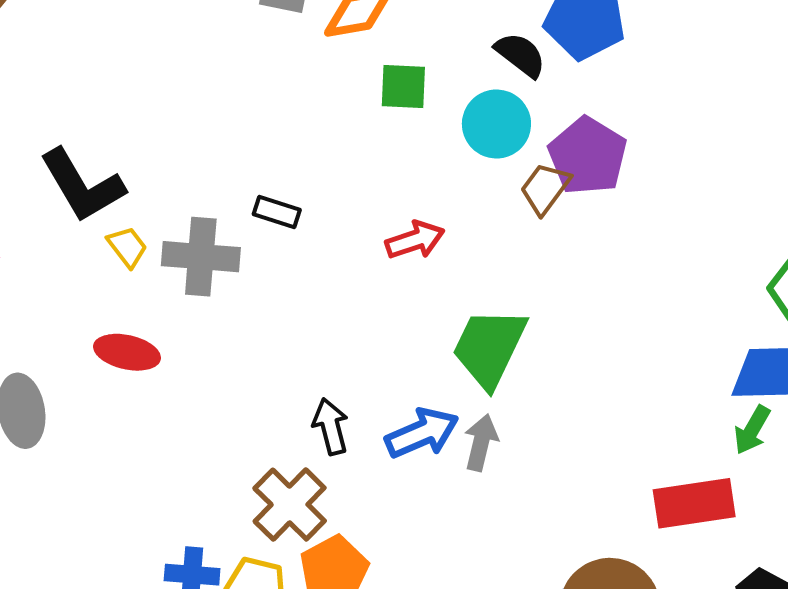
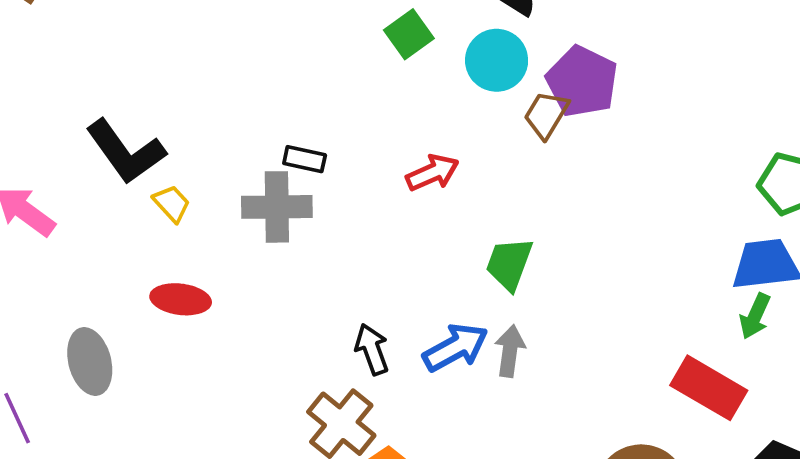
green square: (403, 87) -> (409, 34), turned -33
gray cross: (201, 257) -> (277, 207), moved
green trapezoid: (489, 347) -> (509, 264), size x0.7
red rectangle: (694, 503) -> (709, 388), turned 44

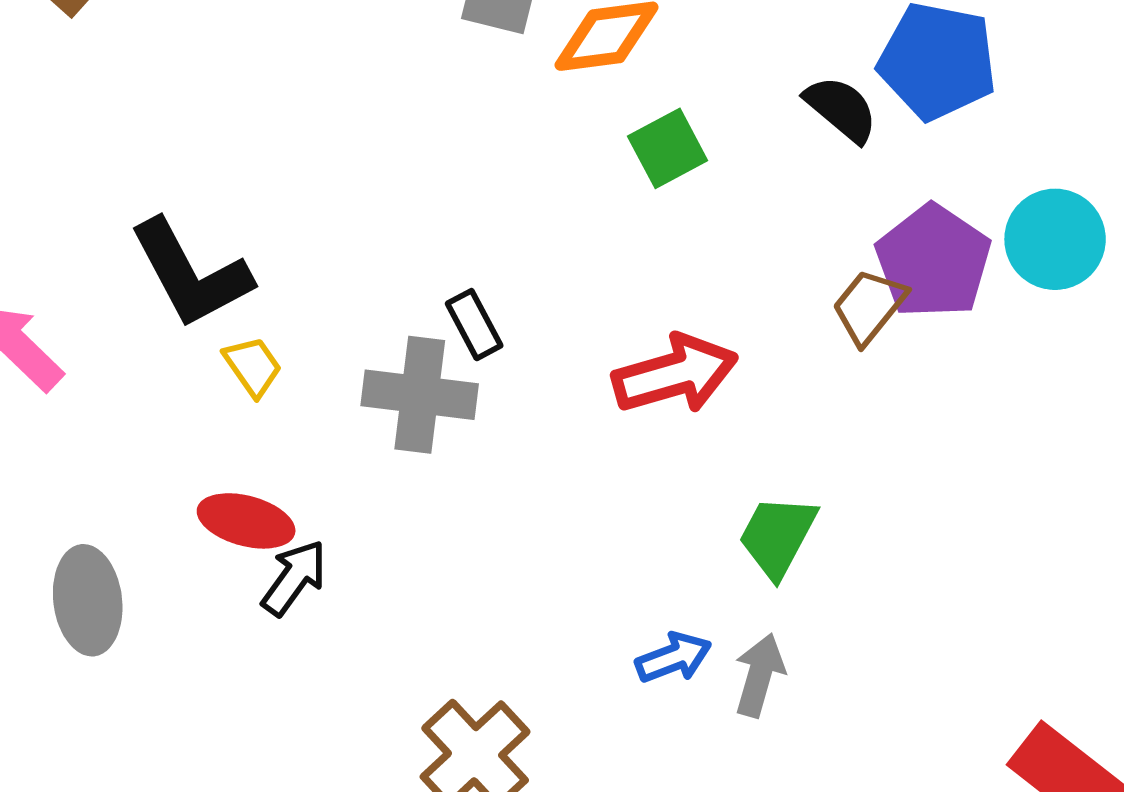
cyan circle: (497, 60) -> (1055, 239), moved
black rectangle: (305, 159) -> (474, 325), turned 42
red arrow: (432, 173) -> (675, 374), size x1.4
blue arrow: (455, 347) -> (674, 658), size x0.7
black arrow: (372, 349) -> (294, 578), moved, turned 48

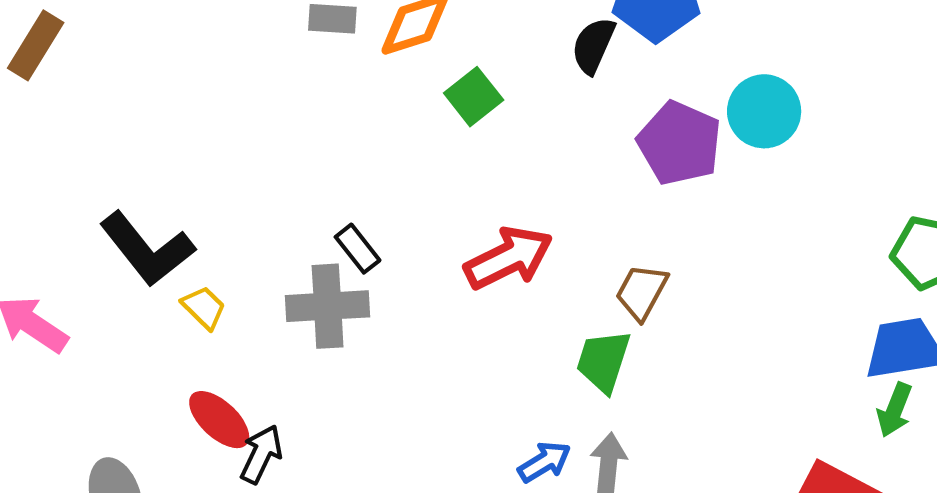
black semicircle: (841, 109) -> (593, 46), turned -96
brown trapezoid: (869, 306) -> (642, 292), moved
red ellipse: (246, 521) -> (219, 420), turned 38

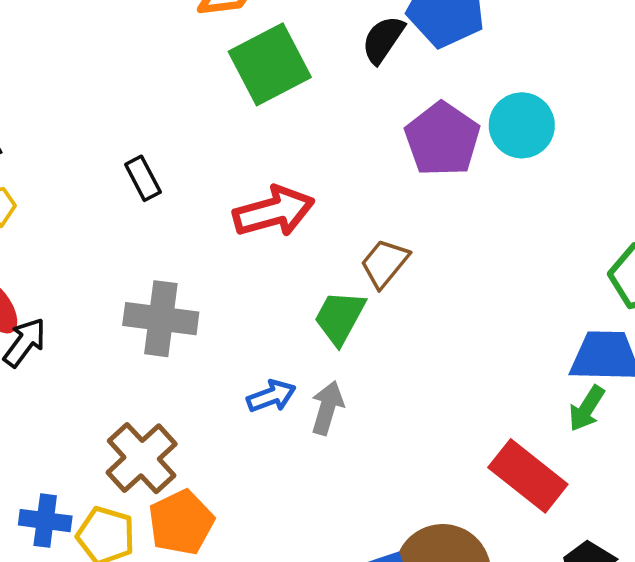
green square: (474, 97) -> (270, 64), size x1.6
gray cross: (328, 306) -> (161, 319), moved

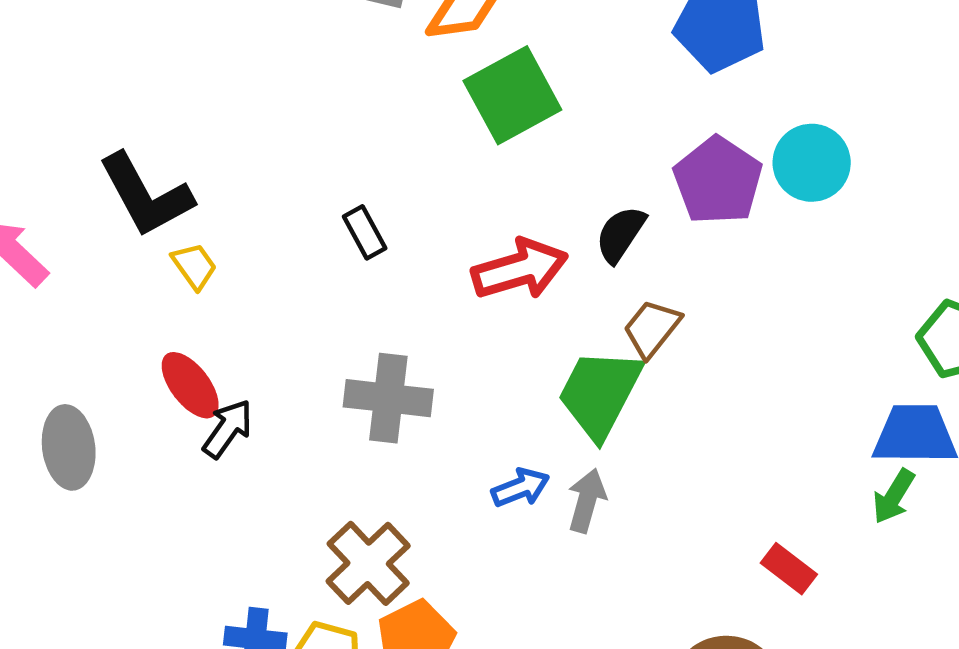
black semicircle: (383, 39) -> (621, 234), moved
green trapezoid: (340, 317) -> (600, 393), size x1.4
red rectangle: (528, 476) -> (789, 569), moved, size x0.6

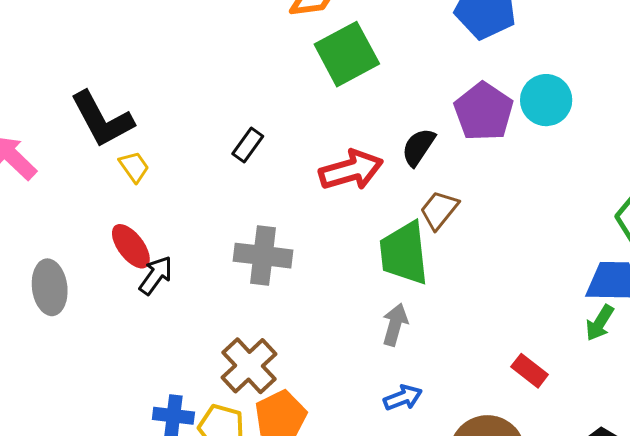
black rectangle: (365, 232) -> (248, 145), turned 64
green trapezoid: (600, 393) -> (404, 253), turned -34
blue arrow: (520, 488) -> (403, 398), moved

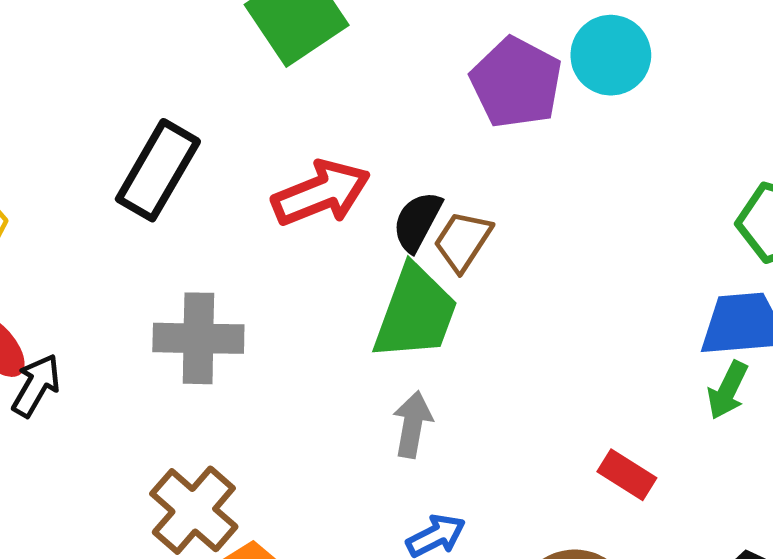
black rectangle: (248, 145) -> (158, 170), size x1.8
black semicircle: (418, 147) -> (417, 221), moved
green trapezoid: (404, 253) -> (415, 313), turned -148

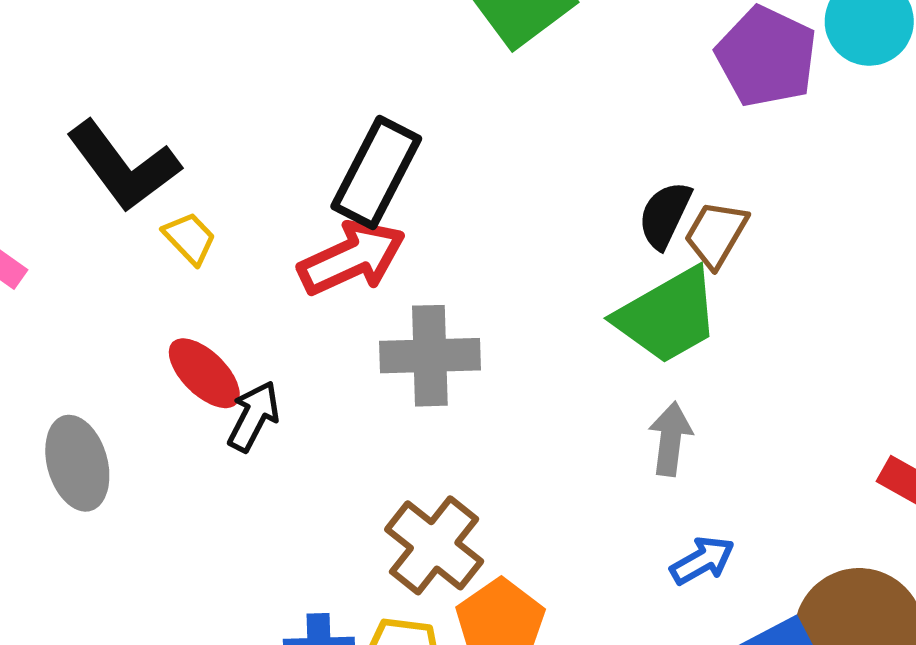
red arrow: (321, 193) -> (352, 258), moved
green trapezoid: (415, 313) -> (668, 316), turned 43

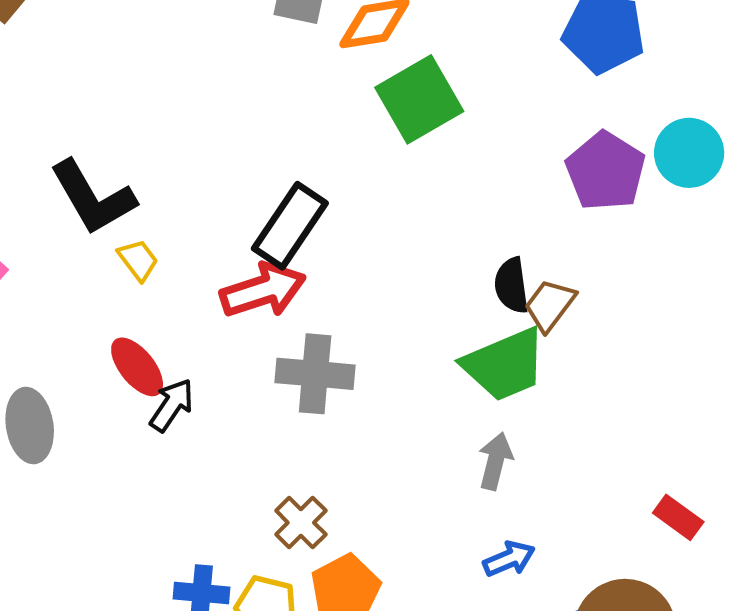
black semicircle: (665, 215) -> (512, 286), turned -40
brown cross: (434, 545) -> (301, 523), size x0.7

